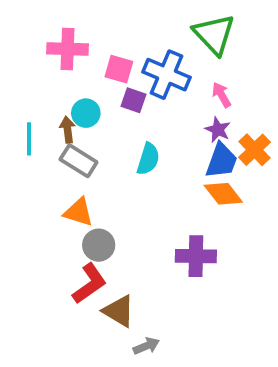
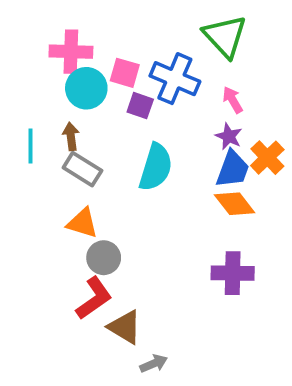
cyan circle: (86, 113) -> (86, 88), moved, size x1.4
cyan semicircle: (148, 159) -> (156, 167), size x1.4
purple cross: (196, 256) -> (233, 273), moved

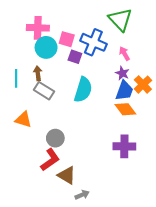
orange triangle: (82, 223) -> (23, 120), moved

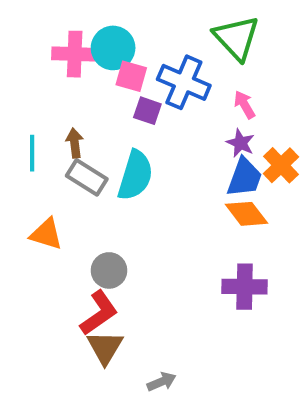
cyan circle: (46, 47) -> (113, 48), moved
cyan semicircle: (83, 90) -> (135, 175), moved
brown triangle: (67, 175) -> (105, 347), moved, turned 30

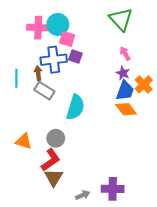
blue cross: (184, 82) -> (54, 60), moved, turned -30
cyan semicircle: (135, 175) -> (75, 107), moved
orange triangle: (46, 234) -> (24, 141), moved
purple cross: (245, 287) -> (113, 189), moved

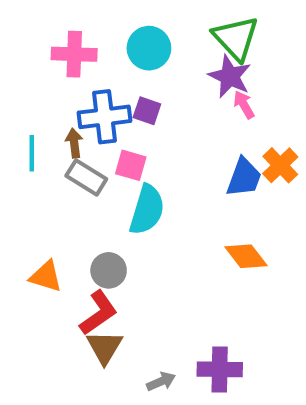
cyan circle: (58, 24) -> (149, 48), moved
pink square: (67, 39) -> (131, 165), moved
purple star: (123, 73) -> (230, 76), moved, size x1.5
orange diamond: (126, 109) -> (246, 256), moved

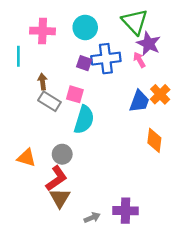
purple star: (230, 76) -> (149, 44), moved
blue cross: (105, 117) -> (106, 59), moved
cyan line: (32, 153) -> (18, 56), moved
orange diamond: (246, 256) -> (154, 140), moved, turned 45

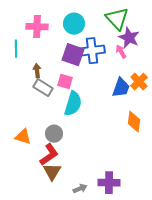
purple square: (84, 63) -> (73, 55), size x1.6

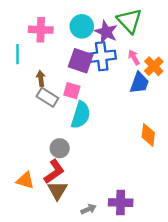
purple star: (129, 38) -> (106, 32), moved
orange cross: (139, 82) -> (154, 66), moved
blue trapezoid: (121, 88) -> (139, 83), moved
orange triangle: (23, 137) -> (25, 180), moved

